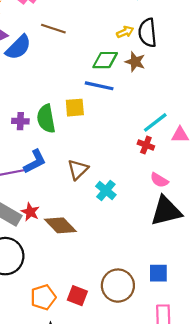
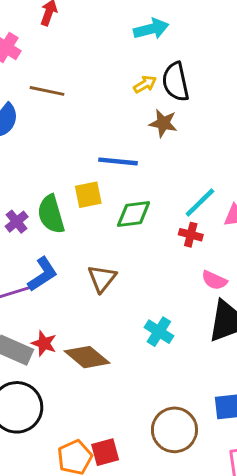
green diamond: (105, 60) -> (134, 214), moved
purple cross: (20, 121) -> (17, 222), turned -35
cyan cross: (106, 191) -> (159, 332), moved
red square: (77, 296) -> (105, 452), moved, turned -30

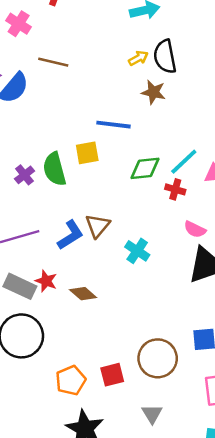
green diamond: (134, 214) -> (145, 168), moved
blue L-shape: (42, 274) -> (70, 235), moved
cyan cross: (159, 332) -> (137, 251), moved
brown diamond: (87, 357) -> (83, 294), size x0.7
red square: (105, 452) -> (112, 375), moved

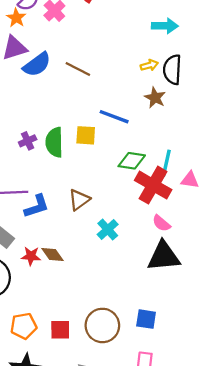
brown line: (53, 62) -> (78, 69), moved
cyan line: (184, 162) -> (166, 163), turned -48
red cross: (175, 189) -> (153, 185), size x2.0
blue L-shape: (70, 235) -> (37, 206), moved
red star: (46, 281) -> (31, 256), moved, turned -30

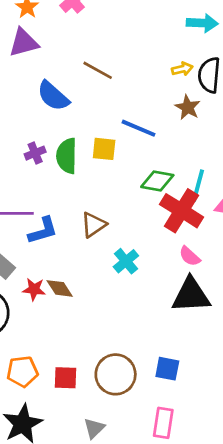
blue semicircle: (37, 65) -> (53, 96), moved, turned 76

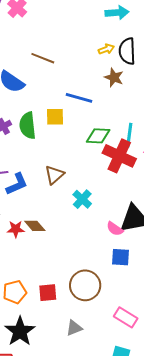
pink semicircle: (190, 256) -> (115, 229), moved
blue square: (167, 369) -> (120, 257), moved
pink rectangle: (163, 423) -> (126, 317), turned -60
gray triangle: (94, 428) -> (74, 328), turned 30

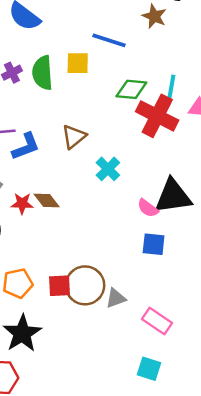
brown circle: (85, 285) -> (85, 285), moved
gray triangle: (74, 328) -> (116, 298), moved

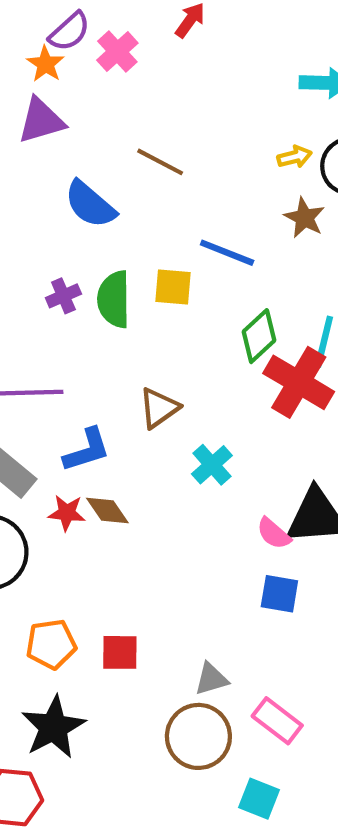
green diamond: (131, 89) -> (259, 336), turned -52
blue L-shape: (26, 146) -> (87, 450), moved
brown circle: (85, 285) -> (198, 736), moved

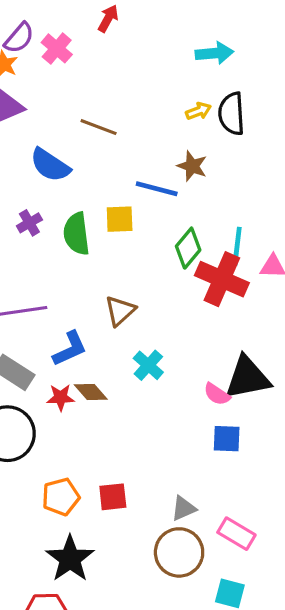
brown star: (304, 218) -> (192, 166), moved
purple cross: (63, 296) -> (29, 223), moved
cyan cross: (212, 465) -> (148, 365), moved

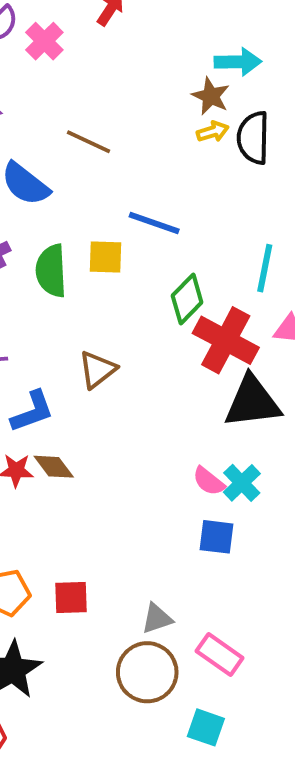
brown star: (192, 166) -> (211, 96), moved
cyan line: (237, 246) -> (265, 268), moved
cyan cross: (148, 365) -> (242, 483), moved
black triangle: (247, 378) -> (252, 402), moved

